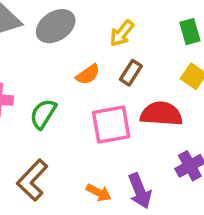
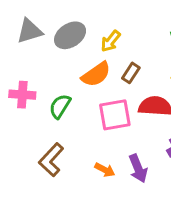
yellow arrow: (122, 33) -> (111, 41), moved
orange semicircle: (88, 74) -> (96, 74), size x1.5

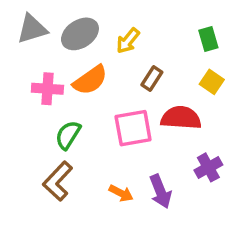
orange semicircle: (96, 74) -> (90, 80), moved
pink cross: (22, 95) -> (47, 89), moved
green semicircle: (60, 106) -> (68, 135), moved

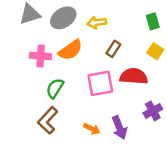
yellow arrow: (128, 41) -> (97, 23), turned 42

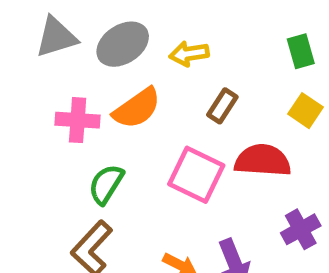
pink square: (100, 83) -> (196, 175), turned 36

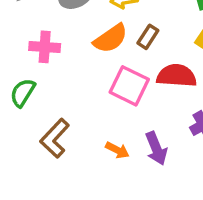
orange semicircle: (137, 108) -> (111, 38), moved
green semicircle: (106, 184) -> (23, 93), moved

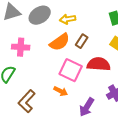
purple arrow: (156, 148) -> (87, 107), turned 54
orange arrow: (117, 150) -> (61, 91), moved

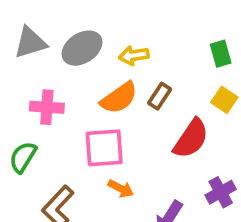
red semicircle: (99, 64) -> (191, 139), turned 120
pink square: (71, 70) -> (104, 148), moved, turned -30

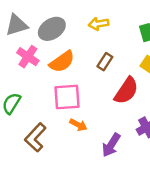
yellow arrow: (134, 55) -> (99, 24), moved
orange semicircle: (119, 98) -> (62, 62), moved
pink cross: (47, 107) -> (28, 57), moved, turned 30

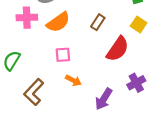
pink cross: (28, 57) -> (27, 18), turned -36
pink square: (67, 97) -> (63, 55), size x0.6

